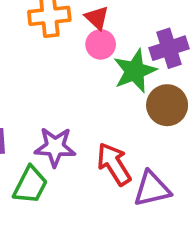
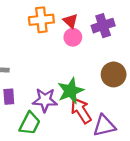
purple cross: (169, 48) -> (103, 26), moved
green star: (135, 71) -> (70, 91), moved

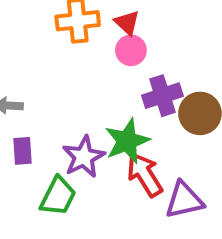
purple cross: (103, 26) -> (162, 96), moved
purple star: (45, 100) -> (84, 157), turned -30

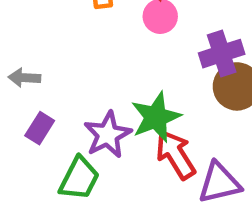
purple cross: (162, 96) -> (222, 54), moved
purple rectangle: (22, 151) -> (40, 128), turned 36

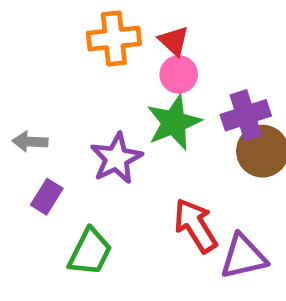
green star: (156, 117) -> (174, 122), moved
purple star: (108, 135) -> (116, 158), moved

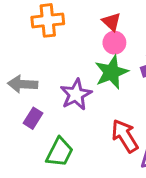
orange cross: (114, 38) -> (48, 20), moved
gray arrow: (30, 142) -> (23, 84), size x1.4

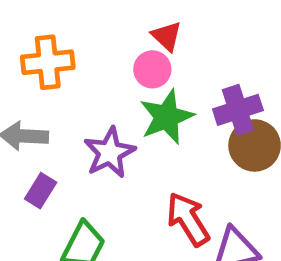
orange cross: (48, 20) -> (48, 62), moved
pink circle: (114, 43) -> (152, 69), moved

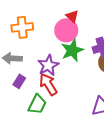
pink circle: (152, 69) -> (66, 30), size x1.5
red arrow: (188, 219) -> (48, 84), moved

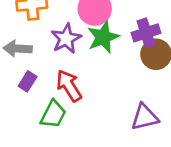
purple star: (48, 65) -> (66, 39), moved

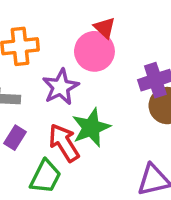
green star: (103, 37) -> (91, 128), moved

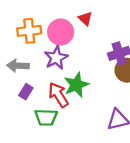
pink circle: (94, 51) -> (61, 32), moved
green trapezoid: (45, 177) -> (46, 117), turned 65

